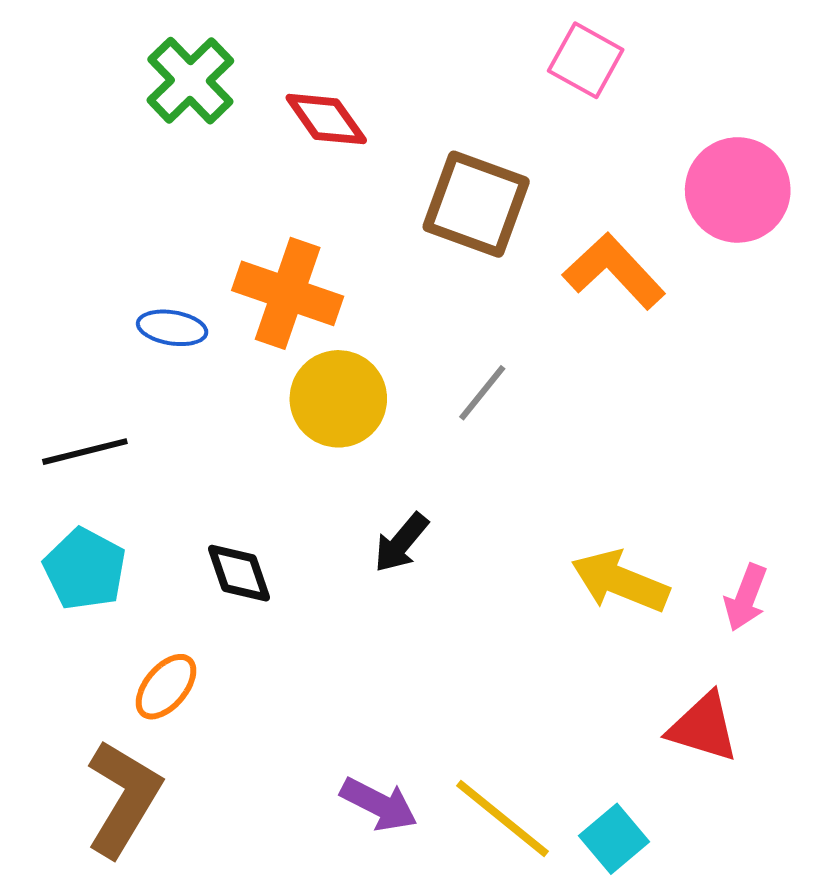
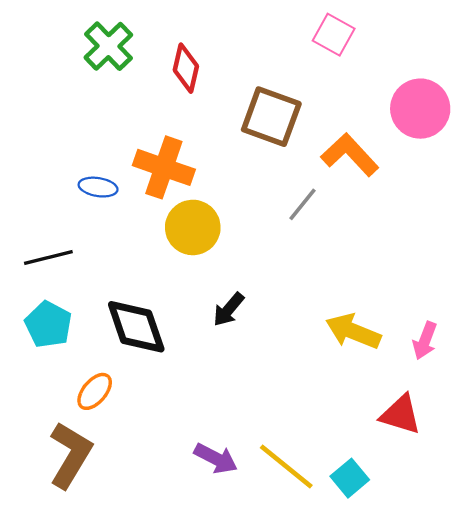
red diamond: (326, 119) -> (186, 68), turned 48
gray line: (482, 393) -> (302, 204), moved
black diamond: (239, 573) -> (136, 327), size x1.6

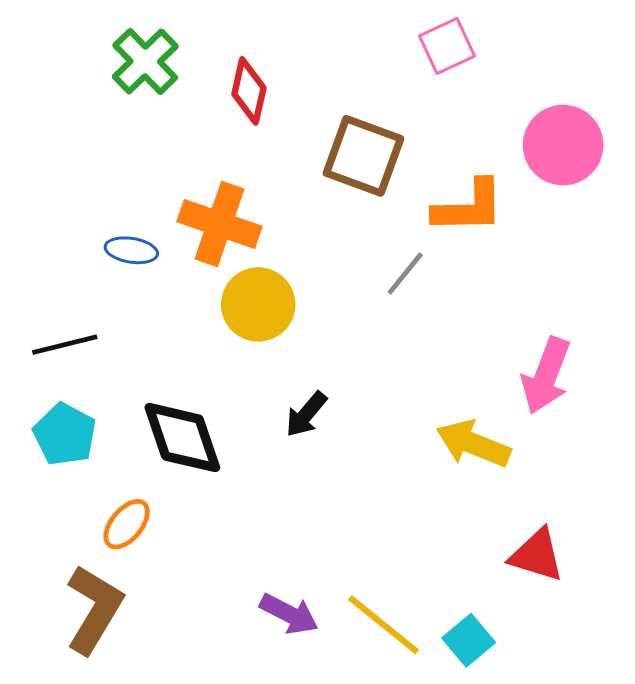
pink square: (334, 35) -> (447, 46), turned 36
orange L-shape: (350, 155) -> (469, 207), turned 132
pink arrow: (425, 341) -> (546, 376), moved, size x1.5

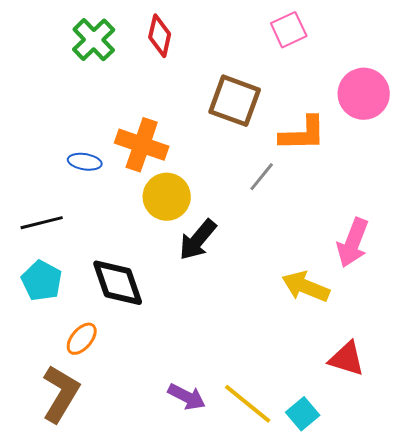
red diamond: (249, 91) -> (160, 36), moved
black arrow: (306, 414) -> (198, 240), moved, size x1.4

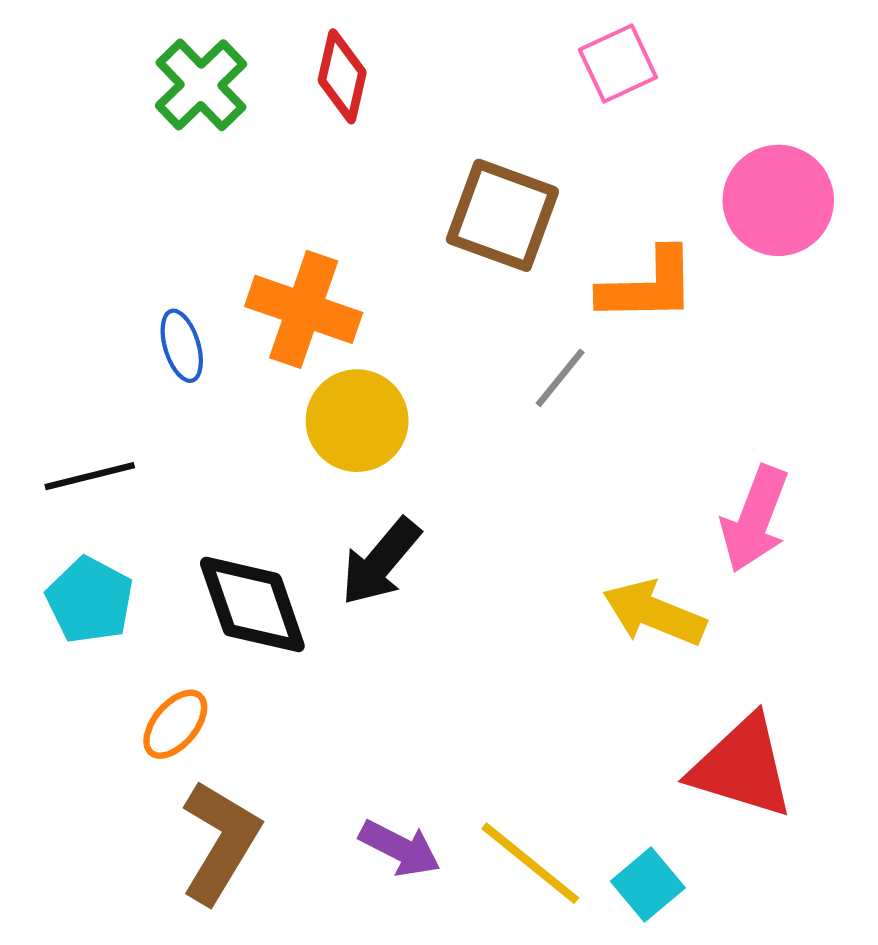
blue ellipse: (85, 162) -> (182, 346), turned 64
black arrow: (198, 240) -> (381, 562), moved
red triangle: (347, 359) -> (742, 767), size x1.4
brown L-shape: (61, 394) -> (220, 842), moved

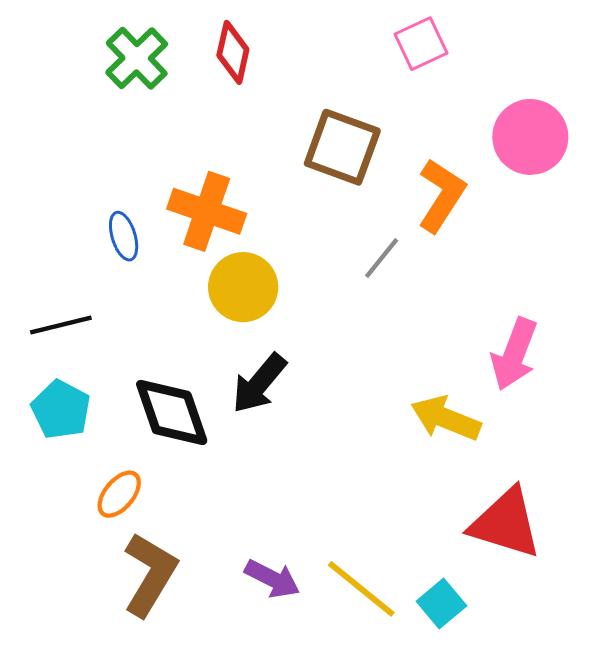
orange L-shape: (648, 286) -> (441, 195), turned -56

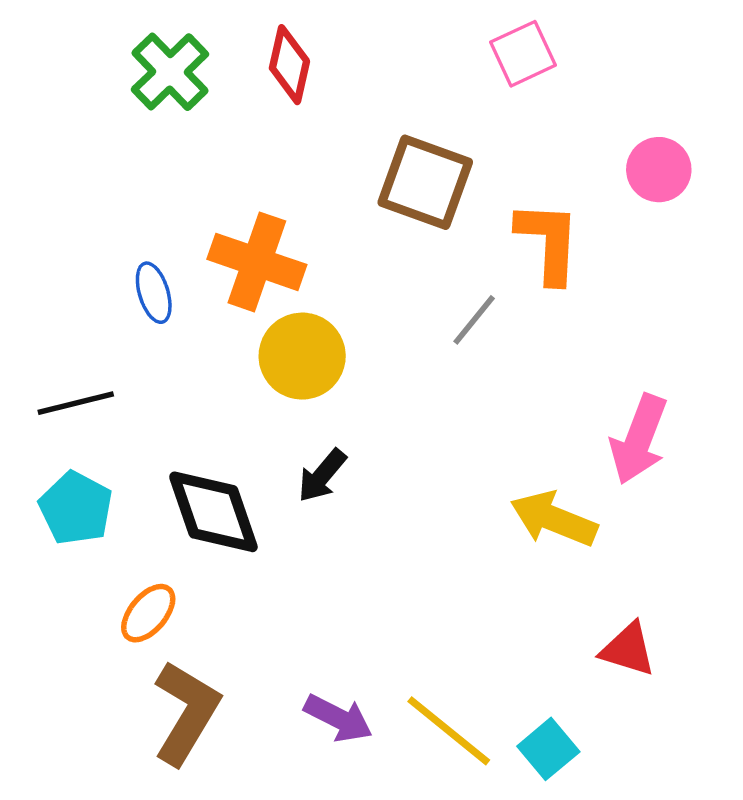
pink circle: (530, 137) -> (659, 170), size x0.7
orange L-shape: (441, 195) -> (548, 242), turned -30
black arrow: (259, 383) -> (322, 476), size x0.7
red triangle: (506, 523) -> (628, 649), size x0.6

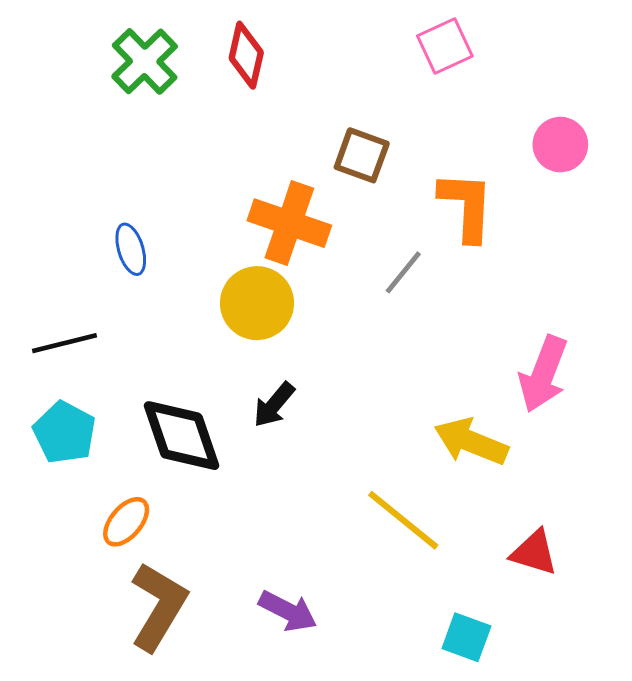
brown square: (425, 182) -> (362, 155), size x0.7
orange cross: (257, 262) -> (289, 223), moved
yellow line: (449, 731) -> (403, 520), moved
cyan square: (548, 749) -> (466, 637), turned -30

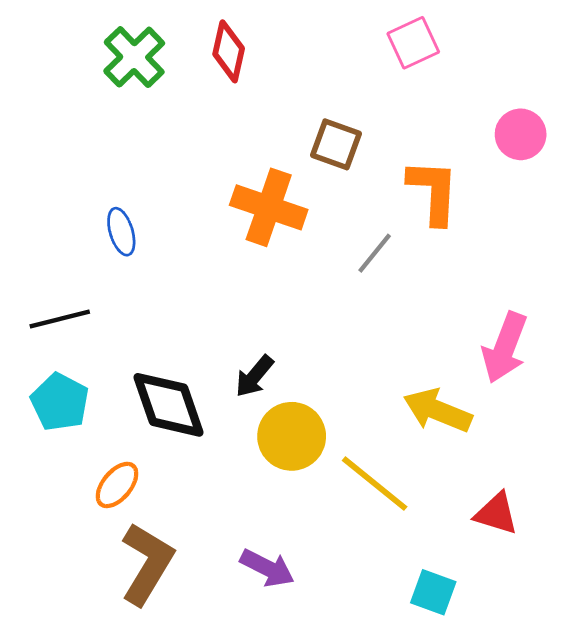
yellow circle: (257, 303) -> (292, 436), moved

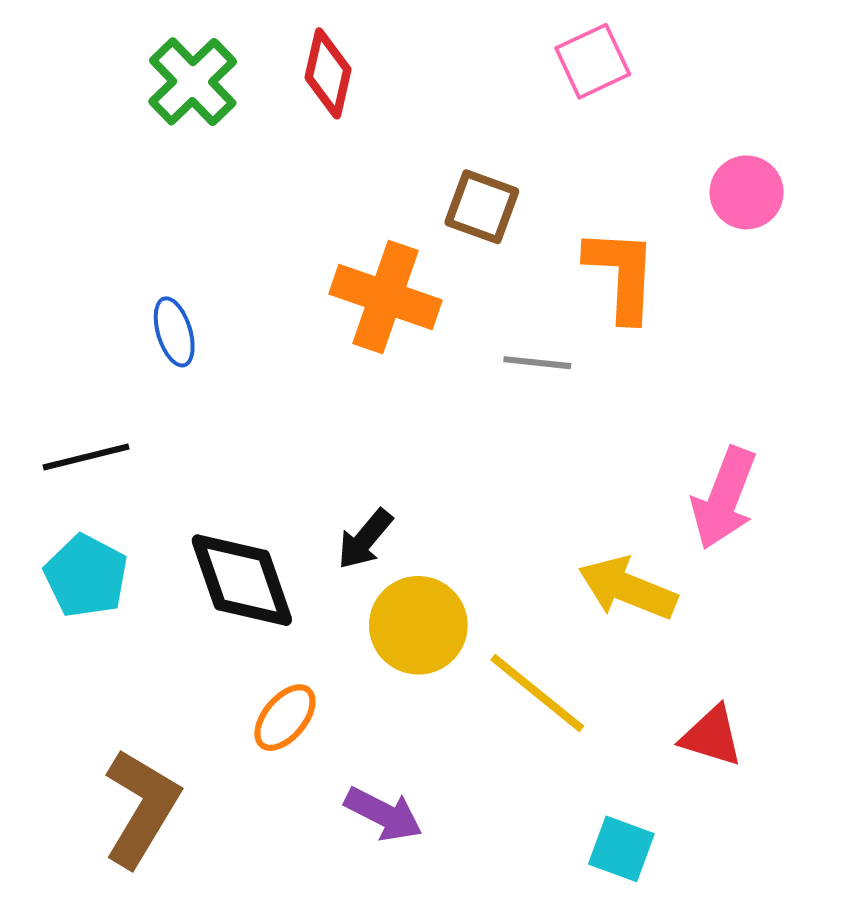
gray line: (375, 253) -> (537, 363), turned 57
orange ellipse: (117, 485) -> (285, 718), moved
brown L-shape: (147, 564) -> (141, 808), moved

